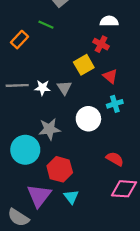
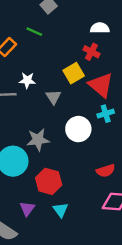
red triangle: (110, 76) -> (101, 85), size x1.6
white star: (42, 88) -> (27, 80), moved
red semicircle: (115, 159) -> (106, 171), turned 132
purple triangle: (39, 196) -> (27, 209), size x0.6

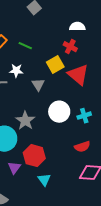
green line: (34, 32) -> (25, 46), moved
cyan cross: (106, 114) -> (84, 116), moved
gray star: (38, 140) -> (25, 121), turned -30
purple triangle: (27, 209) -> (14, 168), moved

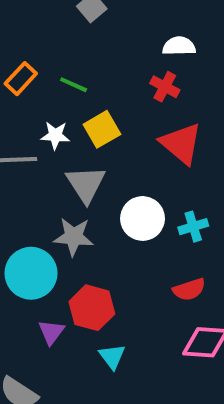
yellow square: (55, 65) -> (102, 129), moved
gray triangle: (38, 85) -> (86, 184), moved, size x1.5
gray star: (25, 121) -> (74, 237), turned -30

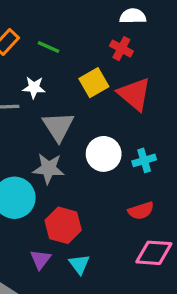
yellow square: (102, 129) -> (94, 83), moved
purple triangle: (51, 332) -> (40, 259), moved

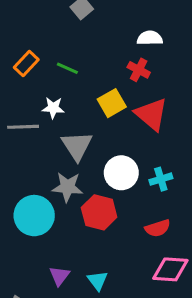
red hexagon: (63, 225) -> (99, 212), moved

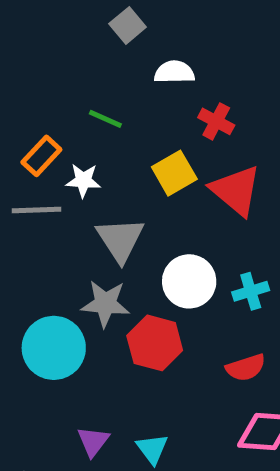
white semicircle: (150, 38) -> (174, 72), moved
orange rectangle: (26, 63) -> (41, 156), moved

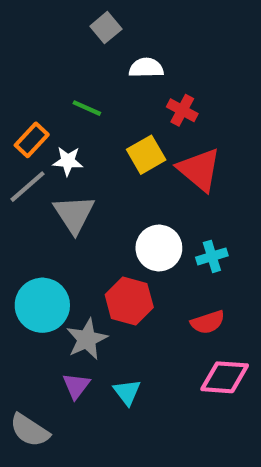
gray line: (37, 210) -> (27, 187), turned -39
gray triangle: (120, 240) -> (74, 214), moved
gray star: (105, 304) -> (87, 339), moved, turned -30

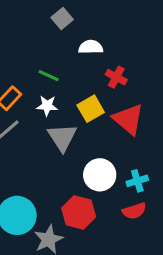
white star: (68, 161) -> (47, 106), moved
gray triangle: (74, 214) -> (62, 137), moved
red semicircle: (208, 322) -> (134, 211), moved

